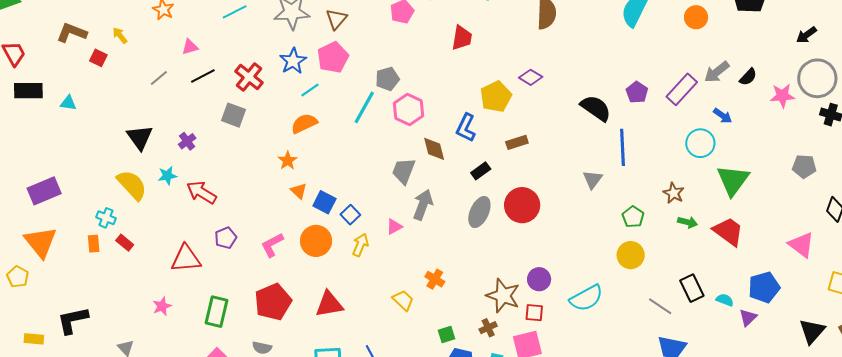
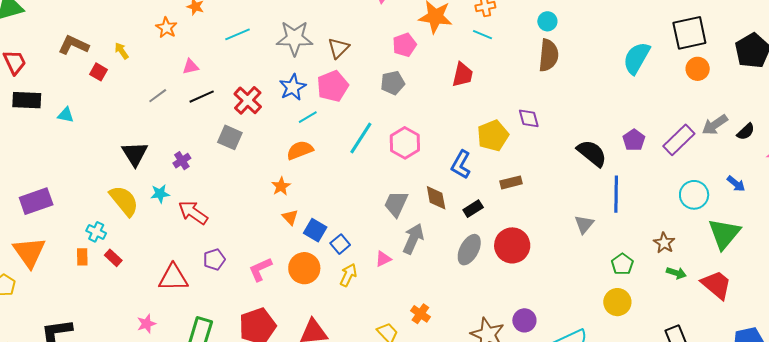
purple diamond: (531, 77) -> (529, 118), turned 40
gray pentagon: (387, 79) -> (393, 83), moved
blue arrow: (723, 116) -> (736, 184), moved
brown diamond: (434, 149) -> (436, 198), moved

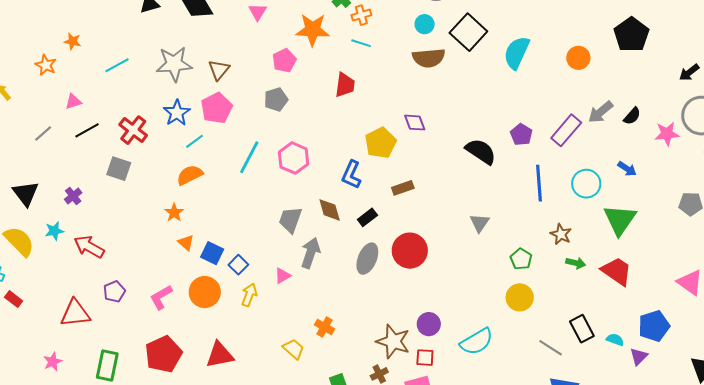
black square: (689, 33) -> (468, 32), moved, turned -30
brown semicircle: (549, 55) -> (429, 58), turned 84
blue line: (616, 194) -> (539, 183), moved

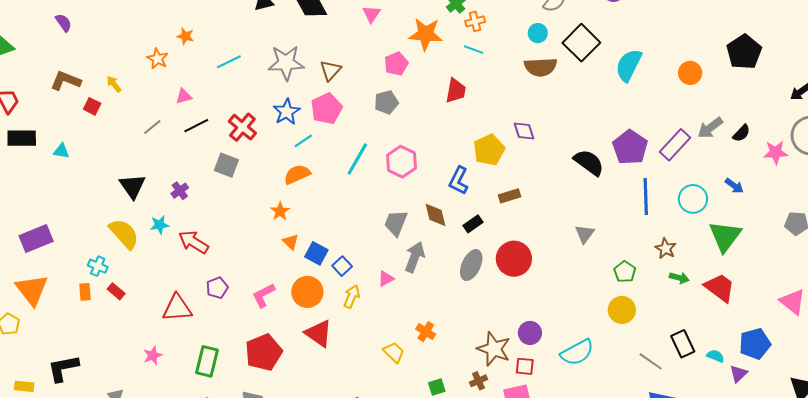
purple pentagon: (521, 135) -> (630, 147), size x1.6
red triangle: (220, 355) -> (319, 333), moved, turned 44

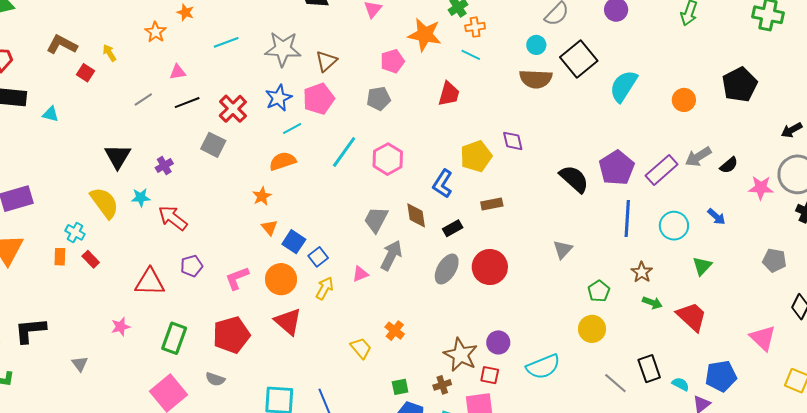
green triangle: (725, 236) -> (702, 266), size x0.6

